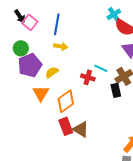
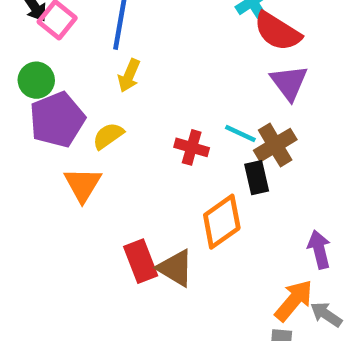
yellow arrow: (61, 46) -> (129, 76), turned 104
cyan line: (101, 68) -> (240, 134), moved
orange diamond: (66, 101) -> (222, 222), moved

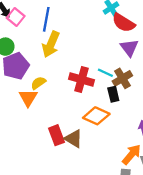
yellow arrow: (129, 76) -> (51, 44), size x1.6
yellow semicircle: (108, 136) -> (38, 83), moved
red cross: (192, 147) -> (81, 80), size x1.5
orange diamond: (222, 222) -> (96, 116), turned 60

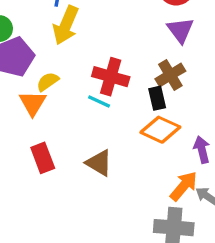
cyan line: (105, 73) -> (99, 102), moved
orange diamond: (96, 116) -> (160, 130), moved
red rectangle: (57, 135) -> (43, 158), moved

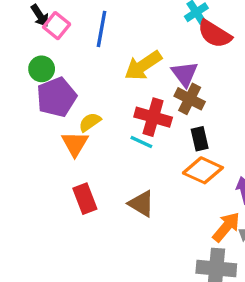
yellow arrow: (66, 25) -> (143, 66), moved, turned 33
purple triangle: (180, 30) -> (185, 74), moved
brown cross: (170, 75) -> (190, 99), moved, turned -32

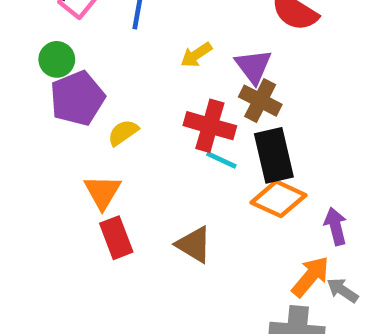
yellow arrow: (143, 66) -> (196, 55), size x0.6
black rectangle: (200, 139) -> (274, 155), size x1.6
cyan line: (141, 142) -> (221, 160), moved
orange triangle: (75, 144) -> (102, 192), moved

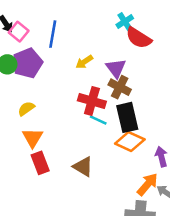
purple pentagon: (77, 98) -> (27, 63), moved
yellow semicircle: (123, 133) -> (26, 109), moved

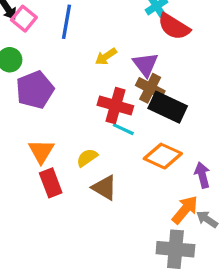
purple pentagon: (27, 63) -> (35, 90), moved
yellow semicircle: (26, 109) -> (87, 158), moved
black rectangle: (127, 117) -> (168, 107), moved, turned -52

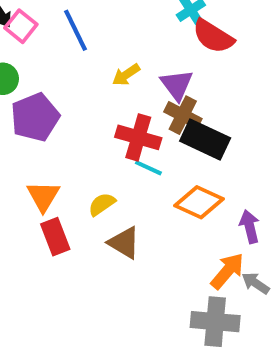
blue line: (66, 22) -> (76, 30), turned -36

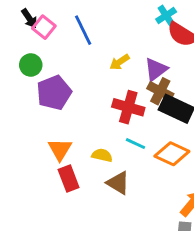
purple triangle: (177, 85) -> (156, 69), turned 30
cyan line: (148, 168) -> (136, 144), moved
yellow semicircle: (102, 204) -> (102, 155), turned 48

